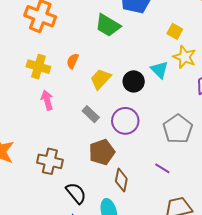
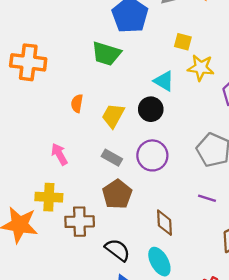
yellow cross: (38, 67) -> (49, 197), moved
cyan triangle: (159, 70) -> (164, 81), moved
brown pentagon: (102, 152) -> (117, 194), moved

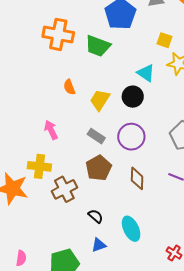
orange cross: (28, 62) -> (58, 34), moved
orange semicircle: (77, 103) -> (69, 87), turned -35
brown cross: (80, 222) -> (64, 189), turned -30
brown diamond: (164, 223) -> (137, 178), moved
black semicircle: (117, 250) -> (96, 216), size x0.7

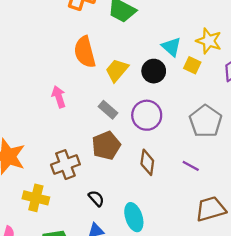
yellow square: (165, 40) -> (192, 65), moved
orange semicircle: (69, 87) -> (85, 52), size x1.8
yellow cross: (39, 166) -> (36, 198), moved

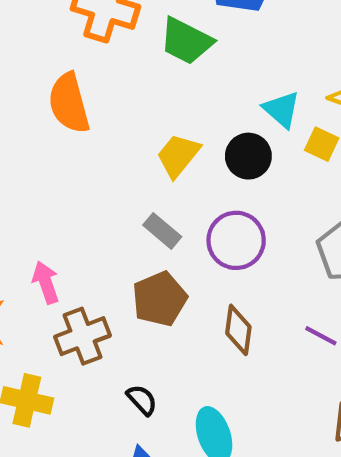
orange semicircle: (85, 52) -> (69, 103), moved
pink arrow: (59, 97) -> (46, 282), moved

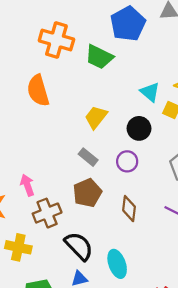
black circle: (248, 156) -> (139, 128), moved
purple circle: (236, 240) -> (127, 161), size x0.7
black semicircle: (142, 400) -> (79, 246), size x1.8

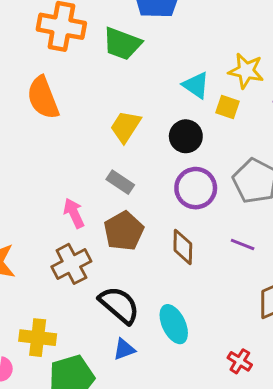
purple circle: (127, 161) -> (196, 188), moved, size x1.4
pink arrow: (27, 185) -> (74, 213), moved
yellow cross: (18, 247) -> (38, 338), moved

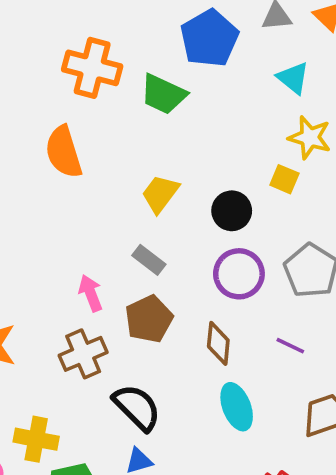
cyan triangle: (196, 85) -> (293, 78), moved
cyan ellipse: (174, 324) -> (237, 407), moved

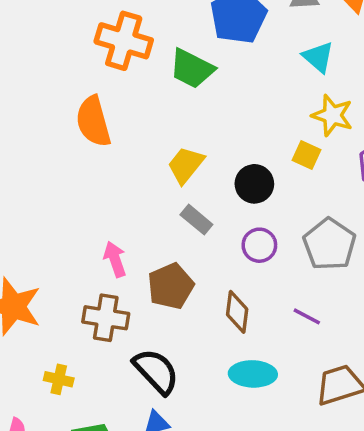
gray rectangle: (149, 260) -> (196, 220), moved
purple circle: (239, 274) -> (259, 245), size x0.7
brown cross: (83, 354) -> (106, 318), turned 30
cyan ellipse: (237, 407) -> (253, 374), turned -69
yellow cross: (36, 439) -> (59, 379), moved, size x0.7

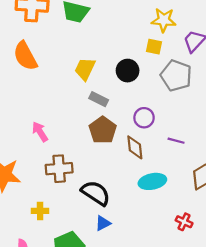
gray pentagon: (329, 244) -> (176, 76), moved
purple circle: (259, 245) -> (144, 118), moved
pink arrow: (115, 259) -> (40, 132), moved
brown pentagon: (171, 286) -> (103, 130), moved

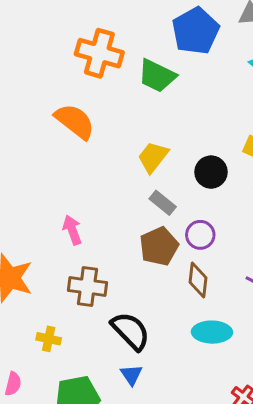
orange semicircle: (25, 56) -> (75, 121), turned 144
purple circle: (144, 118) -> (200, 235), moved
blue triangle: (103, 223) -> (131, 375), turned -49

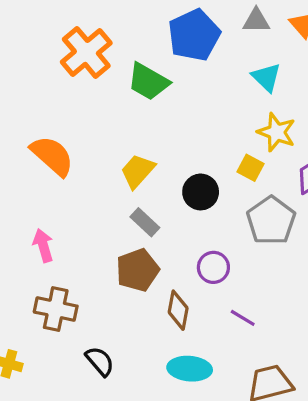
orange cross: (99, 53) -> (86, 52), turned 30
orange semicircle: (75, 121) -> (52, 156), moved
purple circle: (200, 235) -> (213, 267), moved
black semicircle: (131, 331) -> (100, 361), size x0.7

